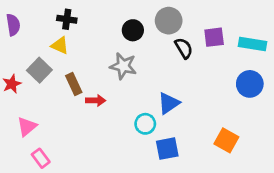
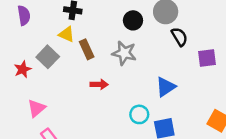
purple square: (214, 37) -> (207, 58), moved
brown rectangle: (74, 84) -> (87, 49), moved
cyan circle: (145, 124) -> (139, 114), moved

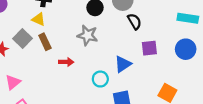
brown rectangle: (87, 49) -> (45, 42), moved
purple square: (207, 58) -> (149, 48), moved
cyan circle: (139, 114) -> (100, 79), moved

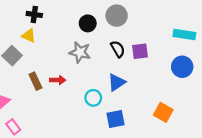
black semicircle: (134, 21) -> (118, 49), moved
brown rectangle: (45, 42) -> (35, 81), moved
purple square: (149, 48) -> (140, 51), moved

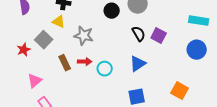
purple square: (140, 51) -> (159, 36), turned 35
gray star: (80, 52) -> (84, 36), moved
cyan circle: (93, 98) -> (105, 69), moved

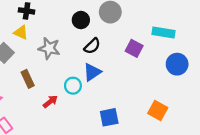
cyan rectangle: (199, 21) -> (163, 32), moved
black semicircle: (139, 34) -> (92, 46), moved, turned 77
red arrow: (85, 62) -> (50, 102), moved, turned -40
blue triangle: (138, 64) -> (92, 72), moved

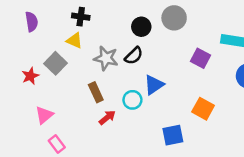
black semicircle: (92, 46) -> (134, 56), moved
brown rectangle: (28, 79) -> (96, 92), moved
orange square: (158, 111) -> (203, 109), moved

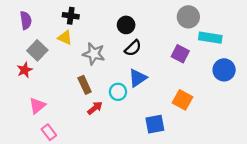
gray circle: (174, 18) -> (188, 17), moved
black semicircle: (134, 56) -> (133, 48), moved
gray square: (55, 63) -> (37, 50), moved

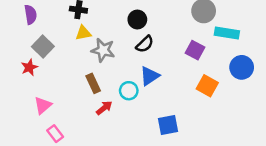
yellow triangle: (65, 38) -> (83, 33), moved, turned -35
orange square: (183, 100) -> (207, 86), moved

